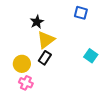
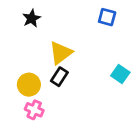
black star: (37, 22) -> (32, 18), moved

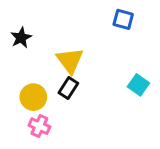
black star: (32, 18) -> (21, 38), moved
yellow triangle: (61, 53) -> (70, 60), turned -30

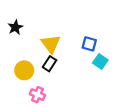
blue square: (123, 19) -> (89, 44), moved
pink cross: (39, 126) -> (37, 95), moved

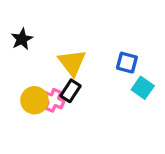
pink cross: (37, 95) -> (53, 100), moved

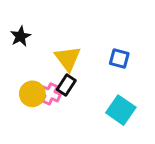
cyan square: (143, 88) -> (121, 110), moved, size x1.4

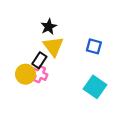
black star: (21, 36) -> (49, 27), moved
black rectangle: (66, 85) -> (39, 60), moved

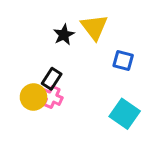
yellow triangle: (53, 46) -> (94, 27), moved

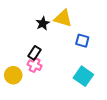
yellow triangle: (94, 27) -> (63, 18), turned -36
yellow circle: (33, 97) -> (13, 75), moved

